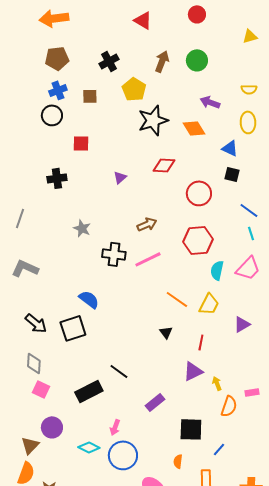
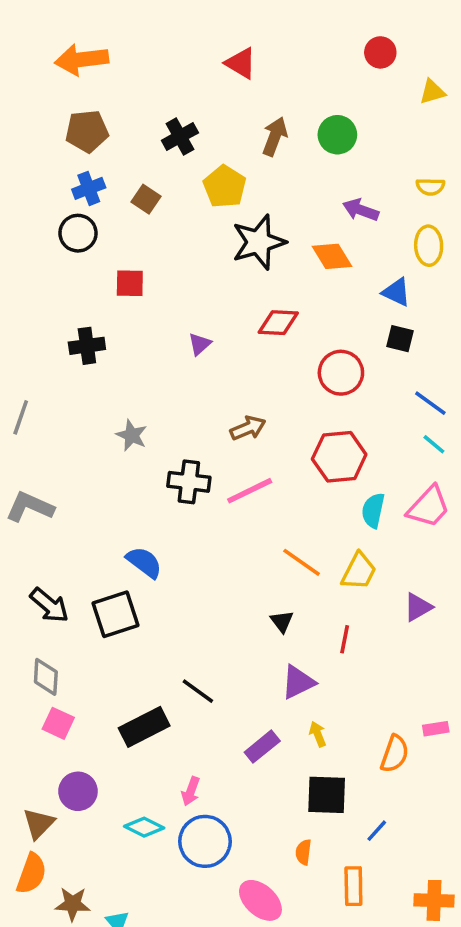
red circle: (197, 14) -> (380, 52), moved
brown square: (90, 96) -> (146, 199), turned 35
cyan line: (251, 233) -> (434, 444), turned -32
purple triangle: (193, 371) -> (298, 682), moved
yellow arrow: (217, 383) -> (318, 734), moved

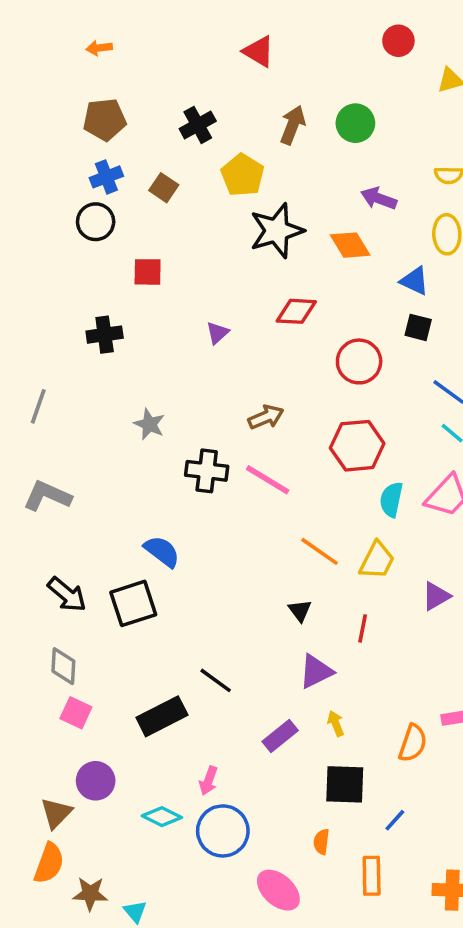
orange arrow: (82, 60) -> (99, 48), size x0.5
pink line: (250, 491) -> (268, 480), turned 57

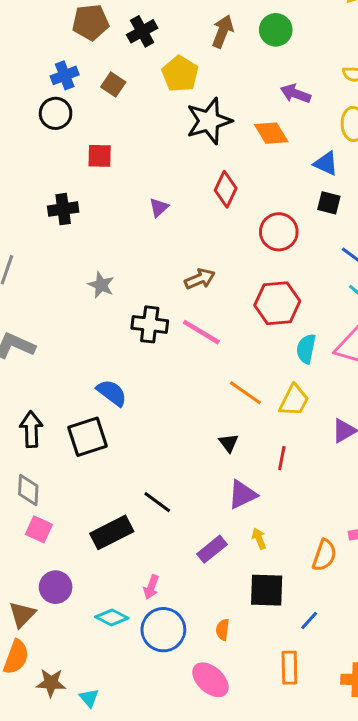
brown pentagon: (105, 120) -> (90, 22), moved
red diamond: (296, 311) -> (226, 189), turned -68
black arrow: (67, 594) -> (31, 429), turned -132
orange semicircle: (321, 842) -> (223, 630), moved

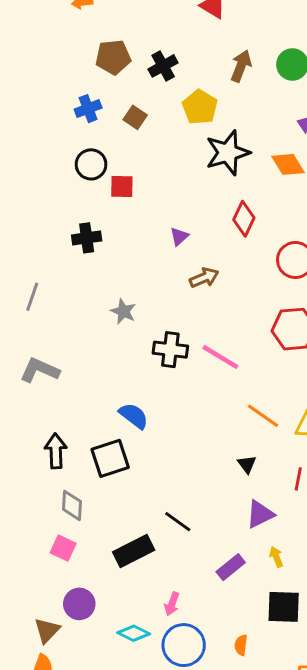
black circle: (56, 113) -> (91, 164), moved
brown arrow: (200, 279) -> (204, 278), moved
gray diamond: (28, 490) -> (72, 505), moved

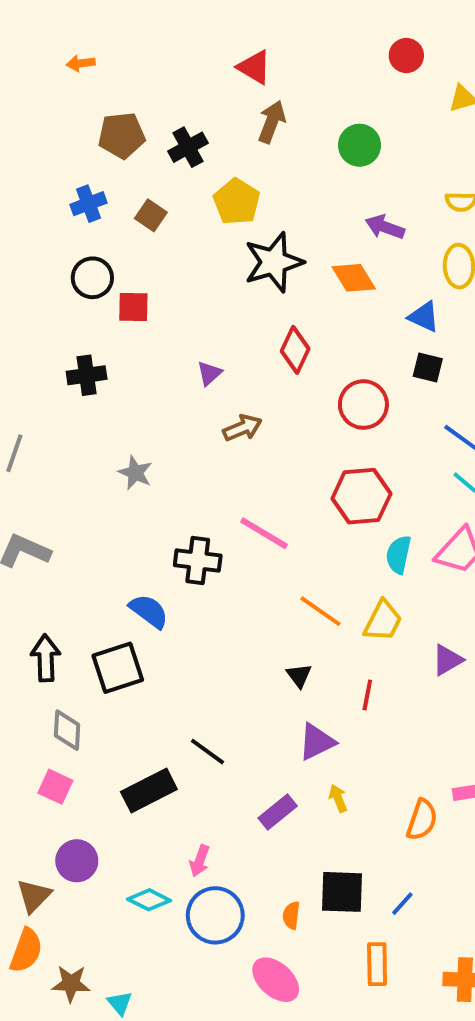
brown arrow: (241, 66) -> (272, 122), moved
black cross: (170, 350) -> (198, 560), moved
black square: (284, 607) -> (342, 892), moved

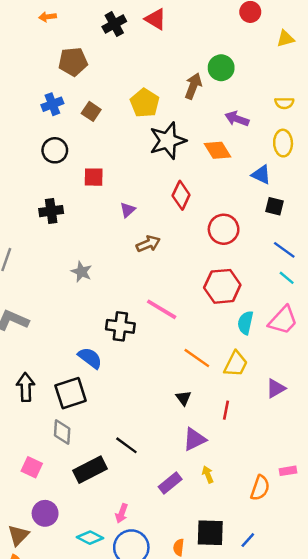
brown arrow: (272, 122) -> (193, 86), moved
black cross: (188, 147) -> (114, 24), moved
red square: (133, 307) -> (94, 177), moved
black square: (428, 367) -> (275, 206), moved
gray diamond: (67, 730) -> (62, 432), moved

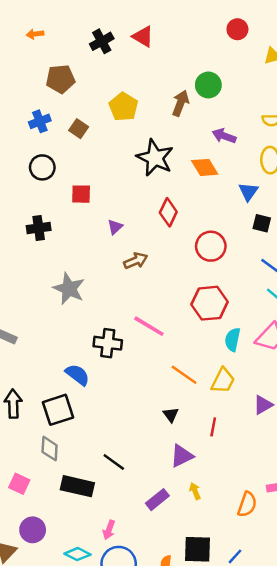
yellow pentagon: (145, 103) -> (123, 107), moved
black star: (168, 141) -> (155, 158), turned -30
blue triangle: (261, 175) -> (248, 192), turned 40
gray star: (82, 272) -> (69, 289), size x1.5
black rectangle: (90, 470) -> (77, 486), turned 40

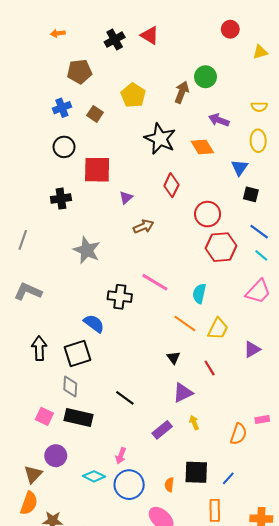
red square: (81, 194) -> (97, 170), size x1.6
red hexagon: (210, 303) -> (221, 247), moved
cyan semicircle: (233, 340) -> (199, 294), moved
red line: (213, 427) -> (210, 368), turned -42
black rectangle: (77, 486) -> (78, 417), moved

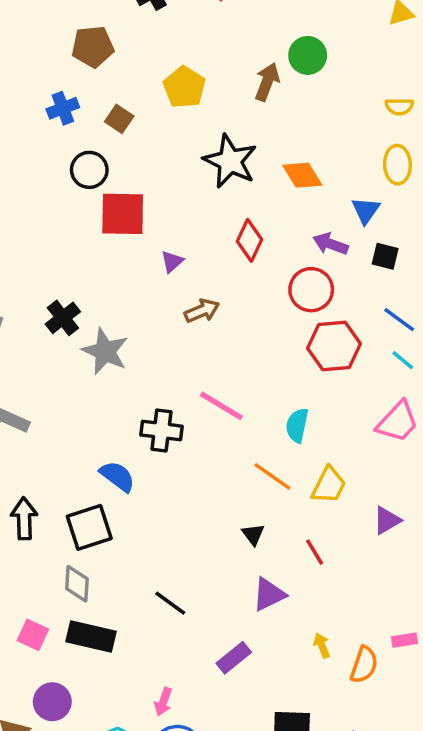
purple arrow: (219, 120) -> (331, 244), moved
black circle: (64, 147) -> (89, 170), moved
black cross: (61, 199) -> (63, 318), moved, turned -30
yellow arrow: (194, 423) -> (322, 645), moved

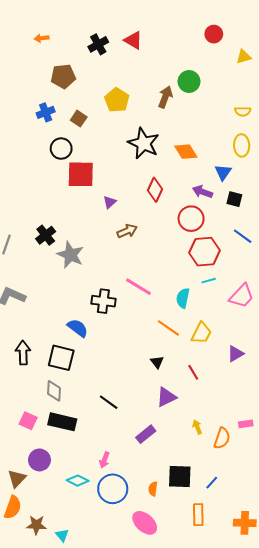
cyan line: (403, 360) -> (209, 281), moved, turned -56
black square: (89, 527) -> (61, 358), turned 32

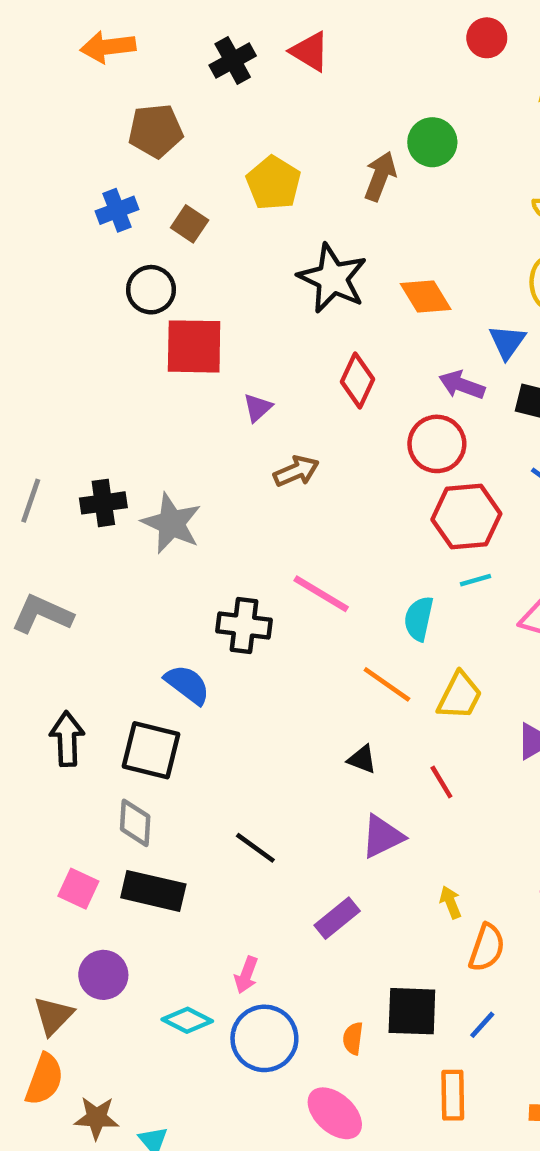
orange arrow: (42, 38) -> (108, 47), size x1.6
black cross: (46, 235) -> (103, 503), moved, turned 30
black triangle: (157, 362) -> (362, 759), turned -32
orange semicircle: (222, 438) -> (487, 948), moved

